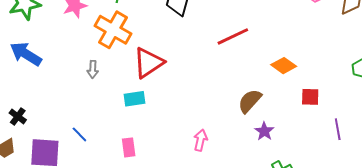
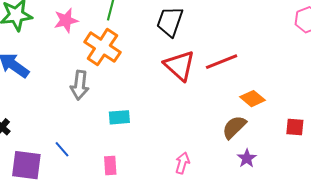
red triangle: (148, 63) -> (180, 66), moved, turned -48
orange diamond: (284, 66) -> (253, 99), moved
gray arrow: (93, 69) -> (80, 85), size x1.6

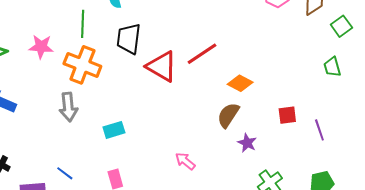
pink star: (66, 20) -> (41, 47), turned 30
black trapezoid: (170, 22) -> (129, 39), moved
red square: (295, 127) -> (287, 115), moved
pink arrow: (182, 163) -> (185, 161), turned -55

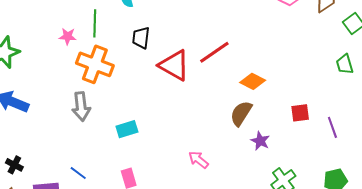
black trapezoid: (129, 39) -> (141, 38), size x0.7
pink star: (41, 47) -> (68, 36), moved, size x0.7

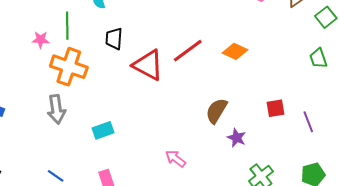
orange diamond: (253, 81) -> (235, 51), moved

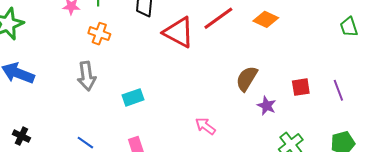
orange cross: (69, 67) -> (99, 34), size x0.6
red square: (276, 108) -> (301, 87), moved

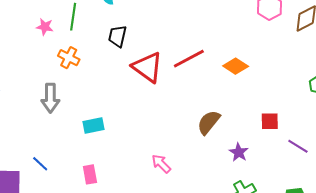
red square: (301, 87) -> (270, 121), moved
purple line: (338, 90) -> (298, 146), turned -45
purple star: (267, 106) -> (239, 152), moved

